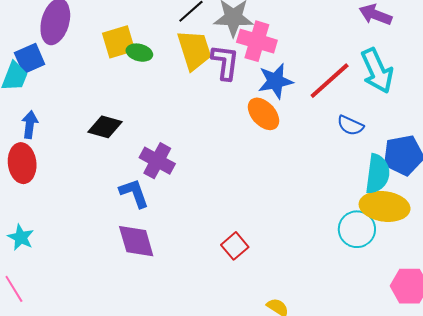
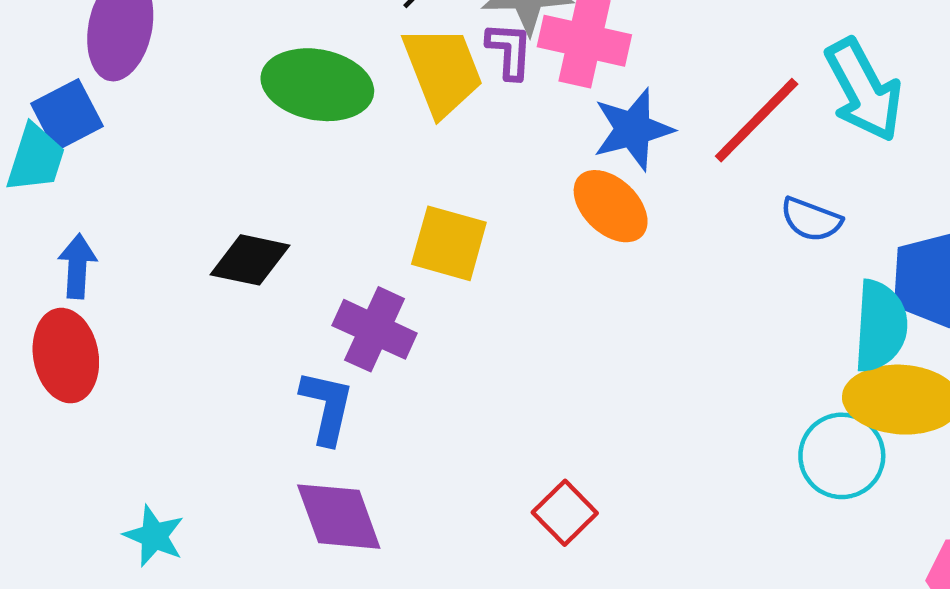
yellow square: (119, 42) -> (449, 243), moved, turned 36
green ellipse: (139, 53) -> (317, 85), size x1.8
purple L-shape: (225, 62) -> (509, 51), moved, size x0.7
blue L-shape: (134, 193) -> (327, 407), turned 36
cyan star: (21, 237) -> (154, 536), moved

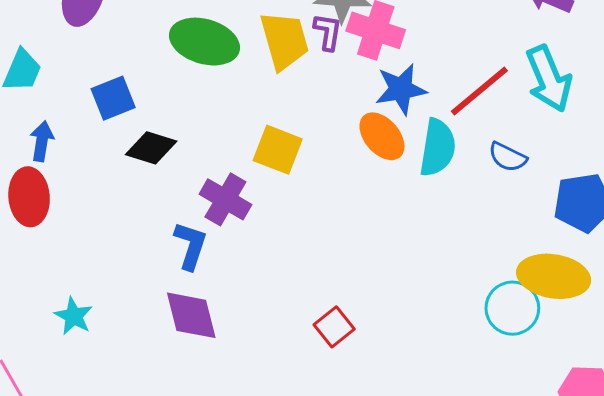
blue square: (67, 115) -> (113, 98), moved
cyan semicircle: (880, 326) -> (438, 148), moved

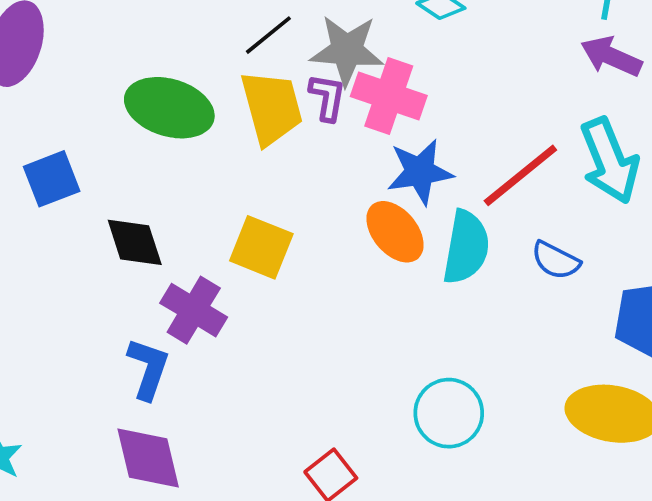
black diamond: (151, 148) -> (135, 242), moved, turned 54
cyan circle: (512, 308) -> (449, 413), moved

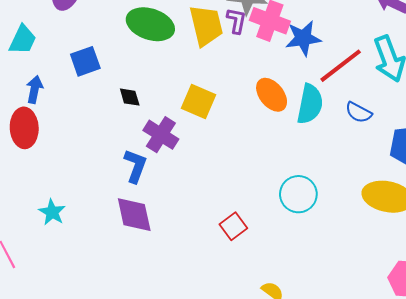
blue star: (420, 172) -> (303, 38), moved
black diamond: (135, 242) -> (130, 97), size x0.7

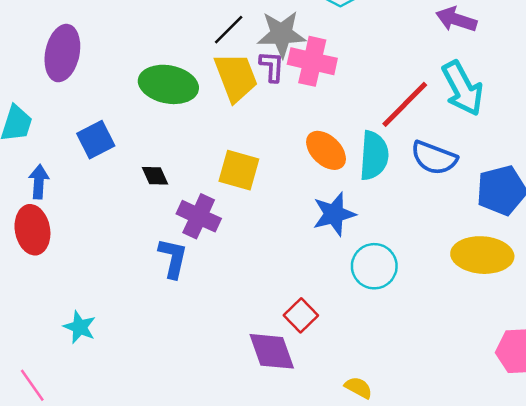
blue star: (303, 38) -> (334, 214), moved
blue semicircle: (359, 112) -> (434, 158), size x1.4
purple diamond: (134, 215) -> (272, 351), moved

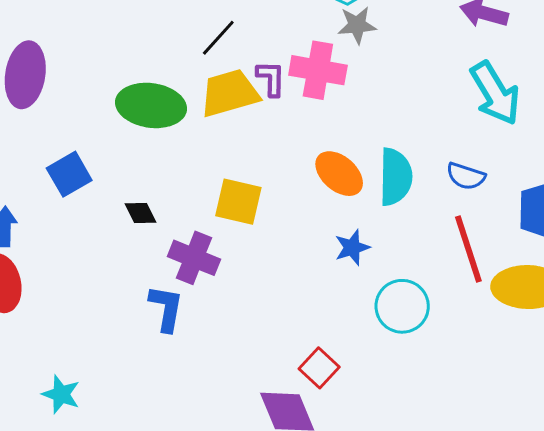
gray star: (281, 34) -> (357, 25), moved, size x0.7
yellow trapezoid: (236, 77) -> (230, 93), turned -82
red line: (405, 104) -> (468, 249), moved, turned -60
blue semicircle: (434, 158) -> (466, 176), size x0.7
blue star: (334, 214) -> (352, 248), size x0.7

